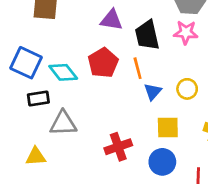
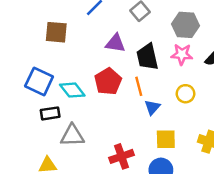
yellow circle: (187, 89) -> (185, 94), moved

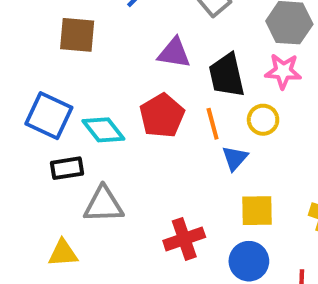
yellow circle: (185, 94) -> (263, 120), moved

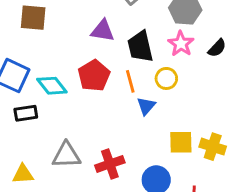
pink star: (283, 71) -> (181, 44), turned 30
gray triangle: (103, 205) -> (66, 155), moved
yellow square: (257, 211) -> (181, 142), moved

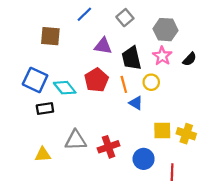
blue triangle: (146, 106) -> (136, 103), turned -40

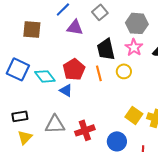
purple triangle: (103, 46) -> (75, 27), moved
blue triangle: (136, 103) -> (66, 90), moved
black rectangle: (45, 108) -> (20, 116), moved
yellow square: (162, 130) -> (134, 115), turned 36
yellow triangle: (43, 155) -> (25, 137), turned -42

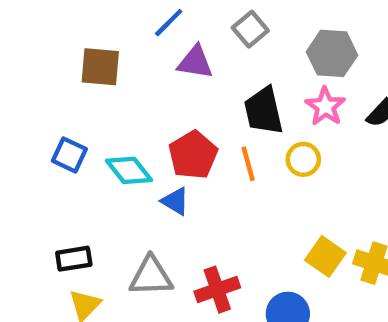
blue square: (18, 69) -> (69, 155), size x0.7

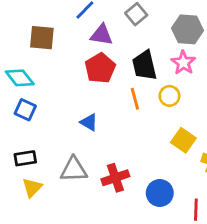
blue square: (69, 155) -> (25, 110), moved
red pentagon: (193, 155) -> (100, 68), moved
cyan diamond: (129, 170) -> (20, 78), moved
yellow square: (325, 256) -> (183, 140), moved

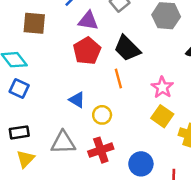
pink star: (183, 63) -> (162, 87), moved
black trapezoid: (145, 65) -> (127, 48), turned -32
yellow circle: (169, 96) -> (102, 115), moved

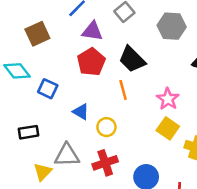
brown square: (34, 23) -> (37, 34), turned -30
blue square: (19, 89) -> (48, 89), moved
black rectangle: (19, 132) -> (29, 132), moved
yellow triangle: (25, 159) -> (43, 172), moved

